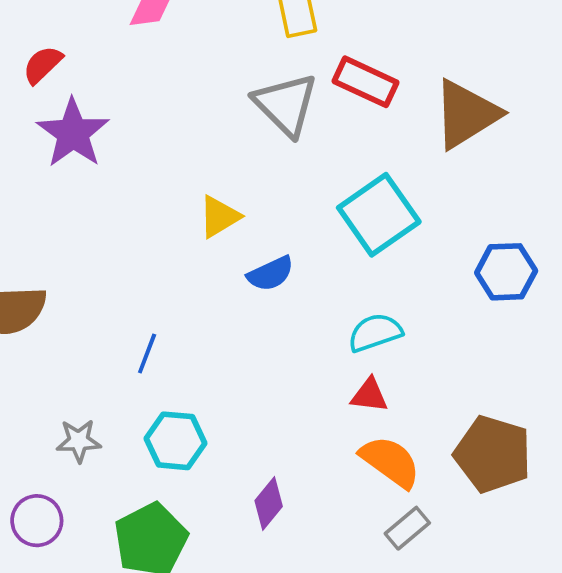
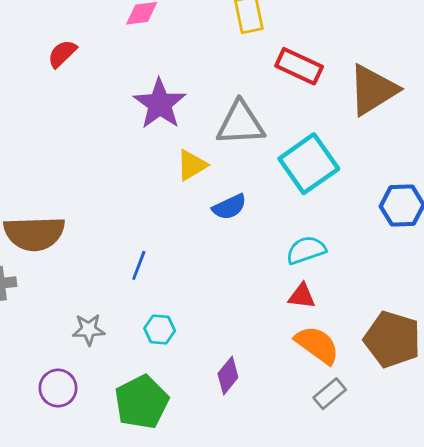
gray triangle: (286, 105) -> (241, 123), moved, turned -48
purple star: (73, 133) -> (160, 104), moved
cyan hexagon: (176, 441) -> (160, 330), size x0.7

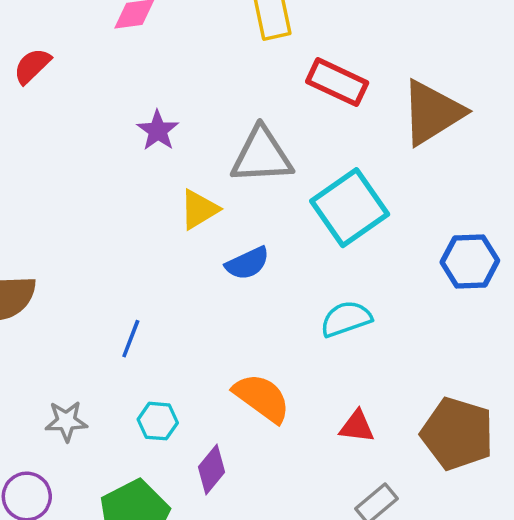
purple star: (160, 104) -> (158, 130), size x0.6
red triangle: (302, 296) -> (357, 426), moved
orange semicircle: (317, 345) -> (262, 398), moved
purple diamond: (228, 375) -> (212, 470), moved

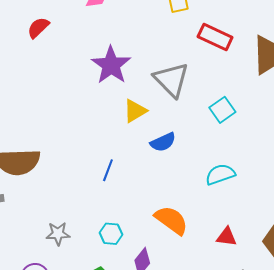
purple star: (158, 130) -> (111, 65), size x1.6
gray triangle: (262, 156) -> (171, 80), turned 48
cyan square: (350, 208) -> (222, 110), size x0.6
blue line: (131, 339) -> (108, 170), moved

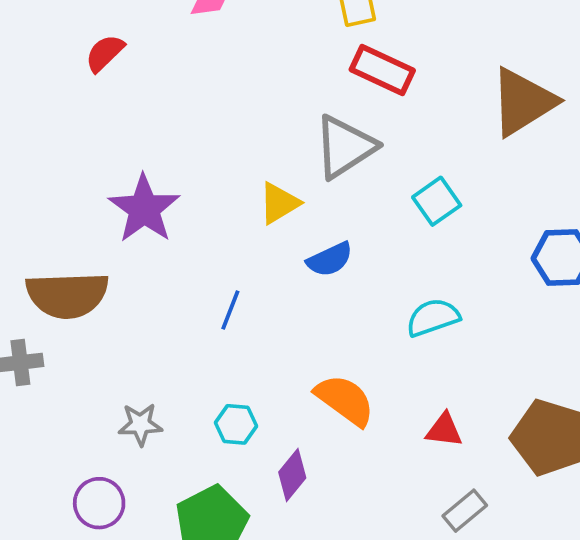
red rectangle: (215, 37) -> (382, 70), moved
purple star: (111, 65) -> (144, 209), moved
gray triangle: (171, 80) -> (345, 147), turned 42

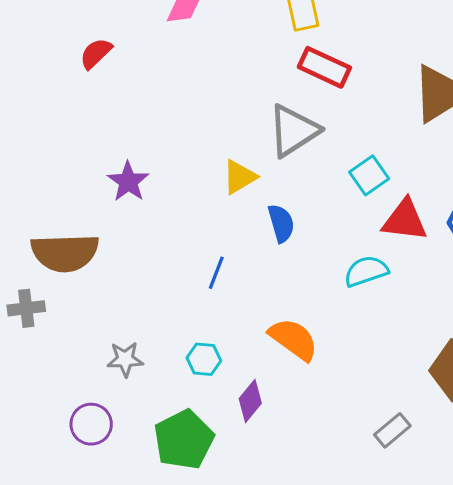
purple star: (144, 209) -> (128, 182), size x0.7
blue semicircle: (330, 259) -> (281, 223), turned -81
blue line: (230, 310) -> (216, 273), moved
red triangle: (444, 430) -> (405, 220), moved, size x1.5

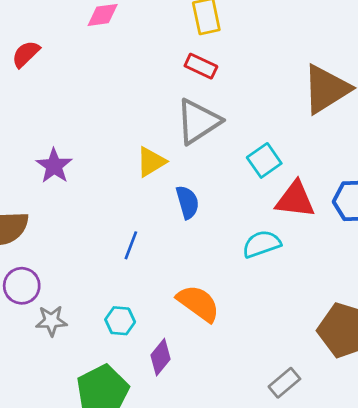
red rectangle: (324, 67) -> (201, 66), moved, size x0.7
purple circle: (91, 424) -> (22, 286), moved

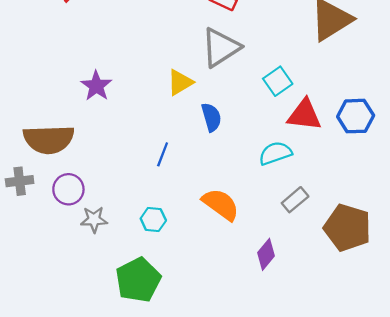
purple diamond: (161, 357) -> (266, 254), moved
gray rectangle: (284, 383) -> (295, 200), moved

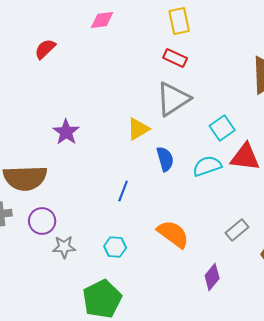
cyan semicircle: (275, 153) -> (207, 166), moved

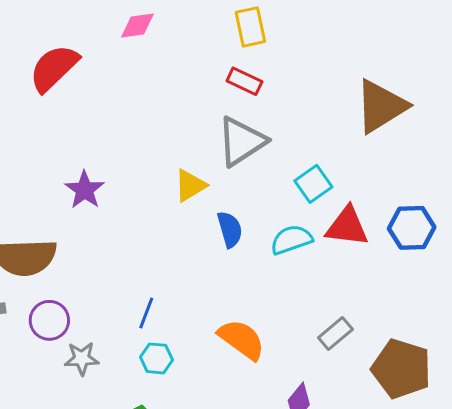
red semicircle: (45, 49) -> (54, 68), size x1.6
blue line: (123, 191) -> (146, 313), moved

